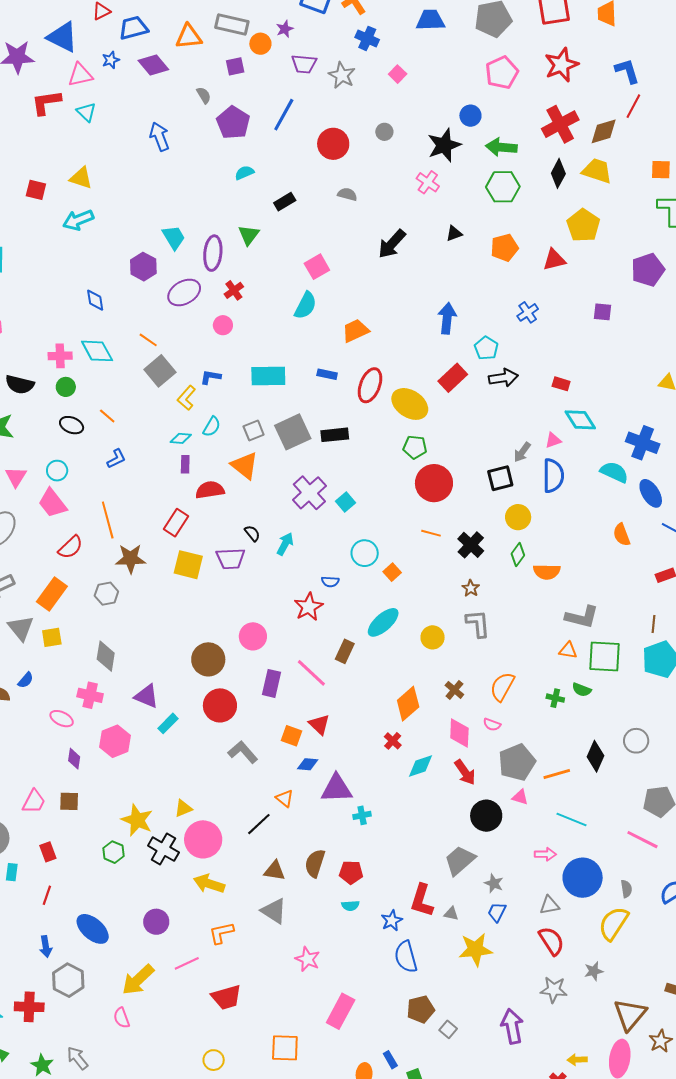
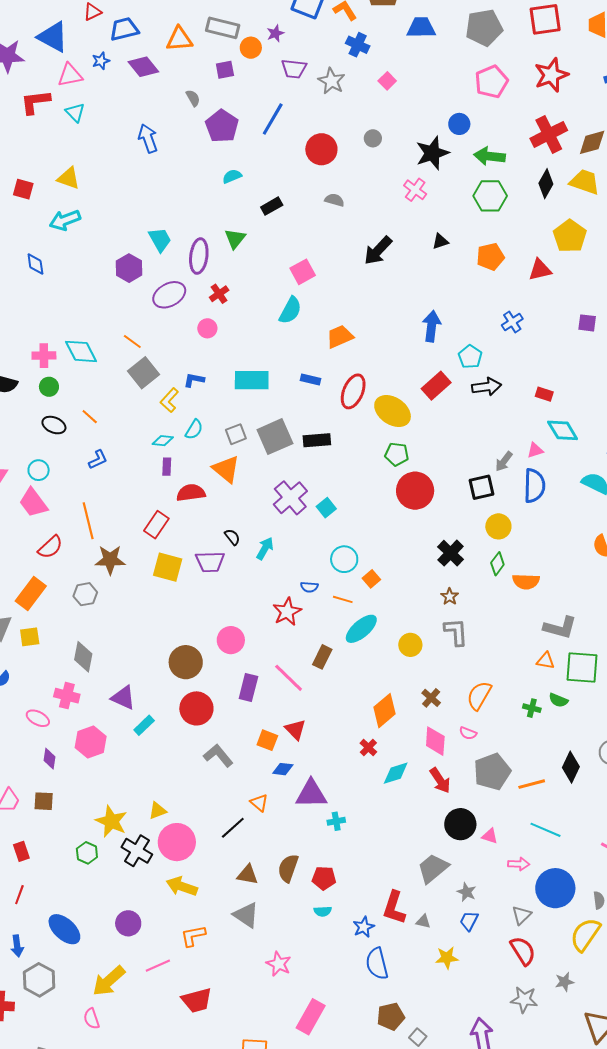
blue diamond: (95, 300) -> (35, 264), moved
orange line: (431, 533) -> (343, 599), moved
pink triangle: (520, 797) -> (490, 836), moved
gray triangle: (549, 905) -> (522, 915), turned -35
yellow star: (475, 949) -> (447, 958), size x0.7

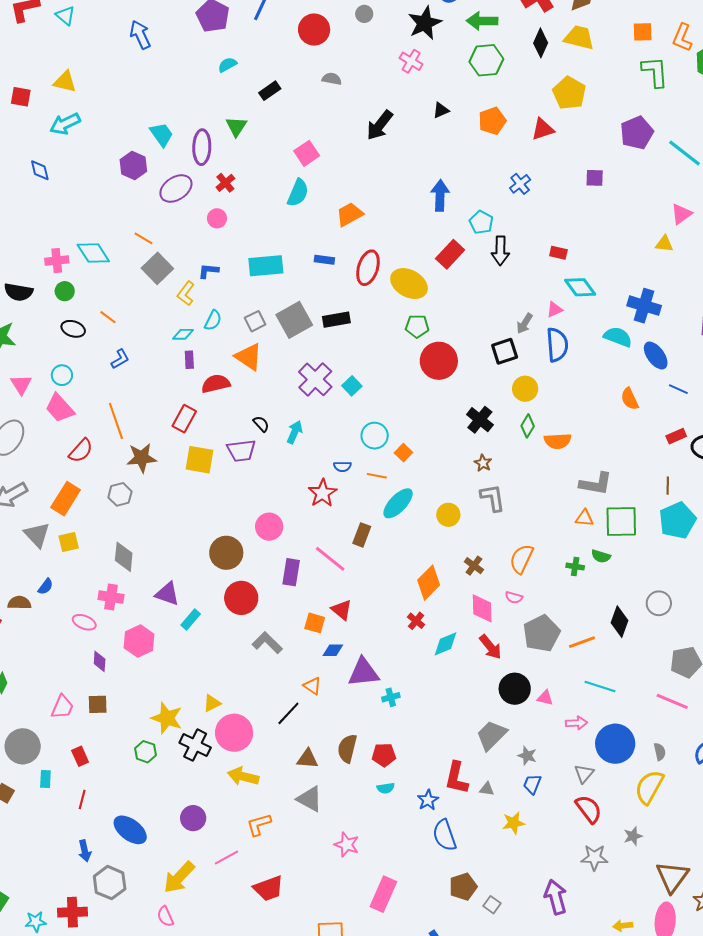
black arrow: (487, 387) -> (500, 251), turned 104

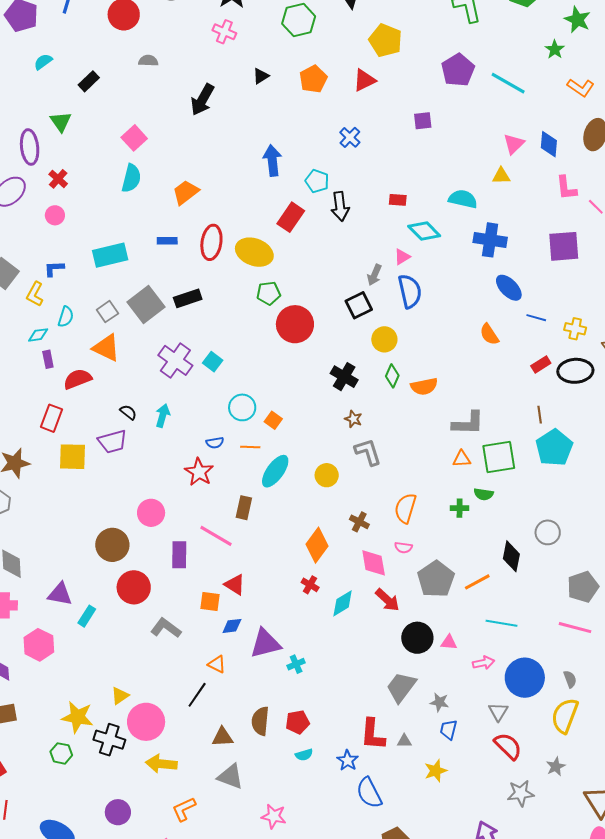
cyan semicircle: (618, 337) -> (463, 199), moved

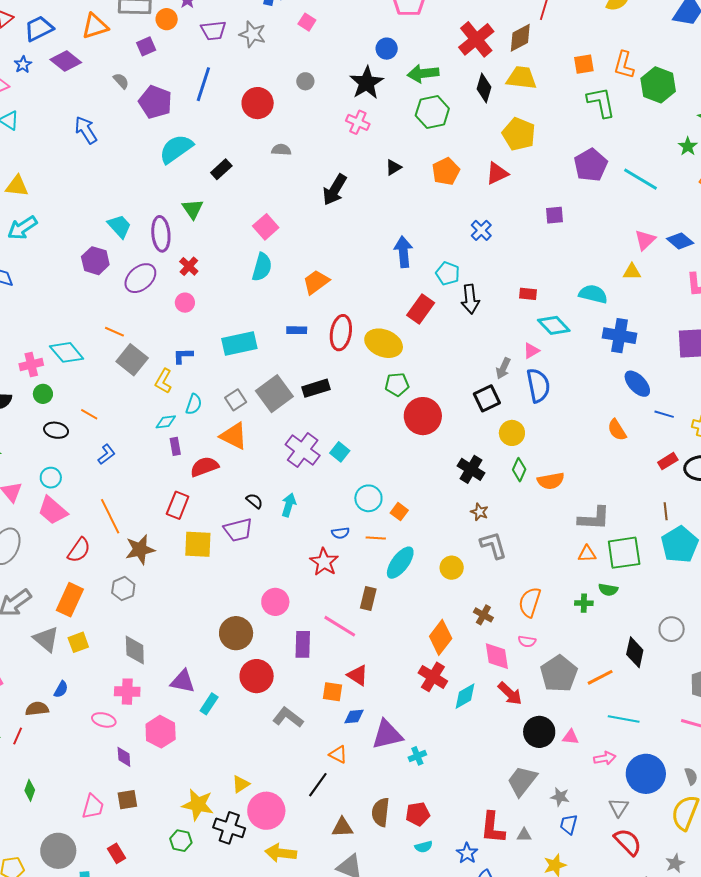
cyan semicircle: (43, 62) -> (176, 149), size x1.8
blue diamond: (549, 144) -> (680, 241), turned -56
red cross: (310, 585) -> (433, 677), size x1.6

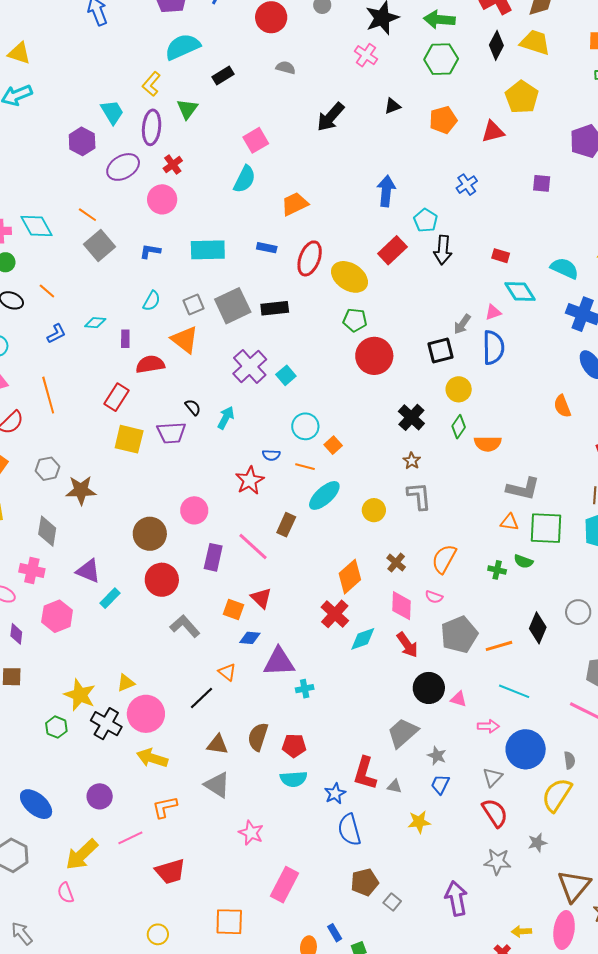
pink circle: (185, 303) -> (162, 199), size x1.5
yellow L-shape: (163, 381) -> (151, 84), moved
cyan diamond: (166, 422) -> (95, 323), moved
brown star: (140, 550) -> (81, 490), moved
cyan semicircle: (424, 847) -> (294, 779), size x1.5

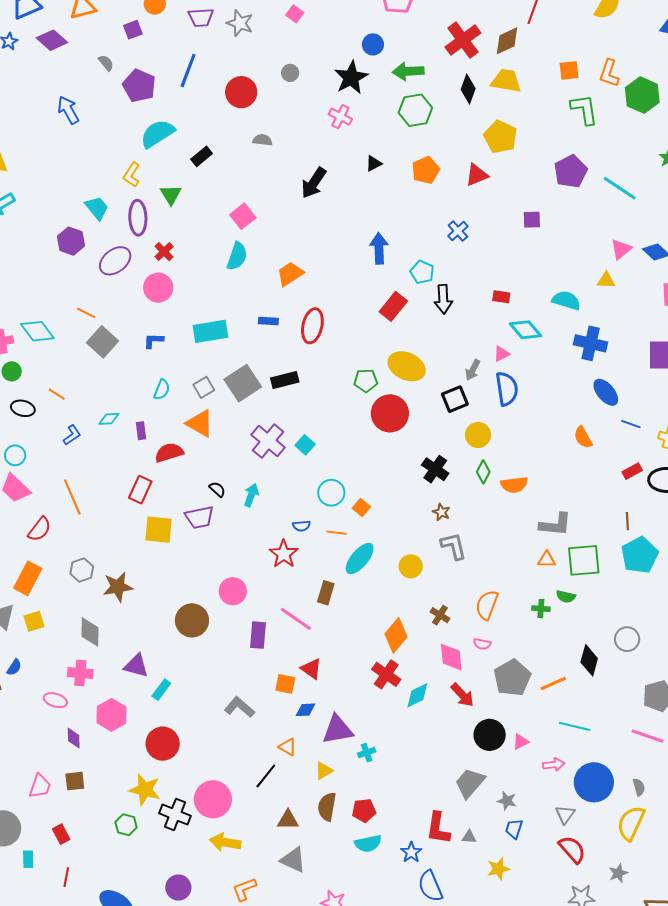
yellow ellipse: (349, 277) -> (407, 366), moved
red circle: (162, 580) -> (163, 744), moved
yellow triangle: (126, 683) -> (324, 771), moved
pink triangle: (459, 699) -> (521, 742), turned -36

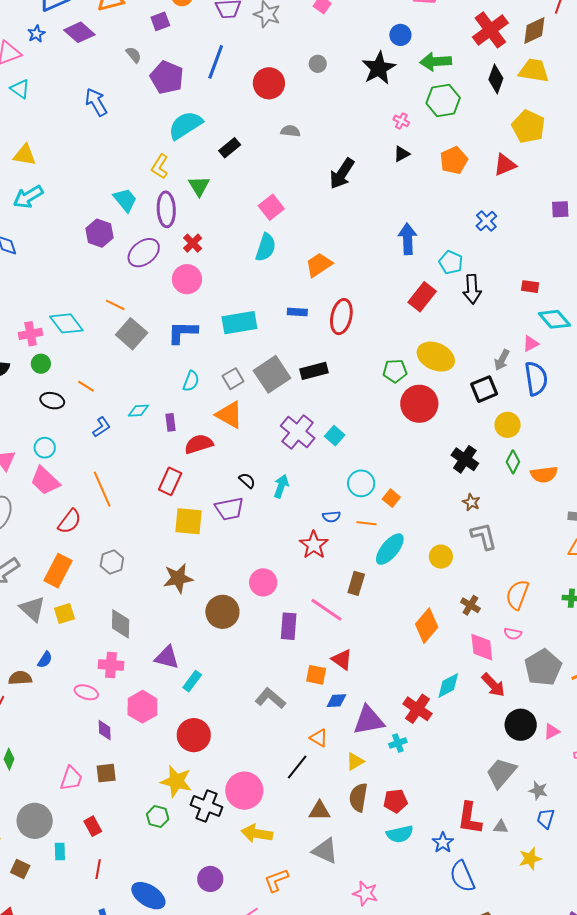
pink cross: (340, 117) -> (401, 121), moved, size x0.7
blue L-shape: (153, 341) -> (183, 332), size x1.5
brown star: (118, 587) -> (178, 578), moved
red cross: (386, 674) -> (417, 709), moved

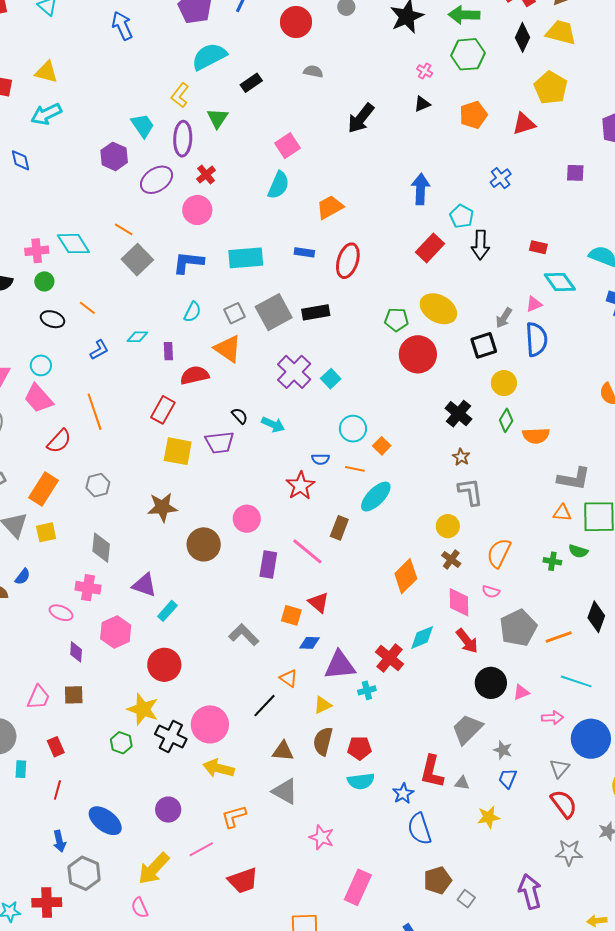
cyan arrow: (281, 486) -> (273, 424), turned 90
yellow circle: (441, 557) -> (448, 526), moved

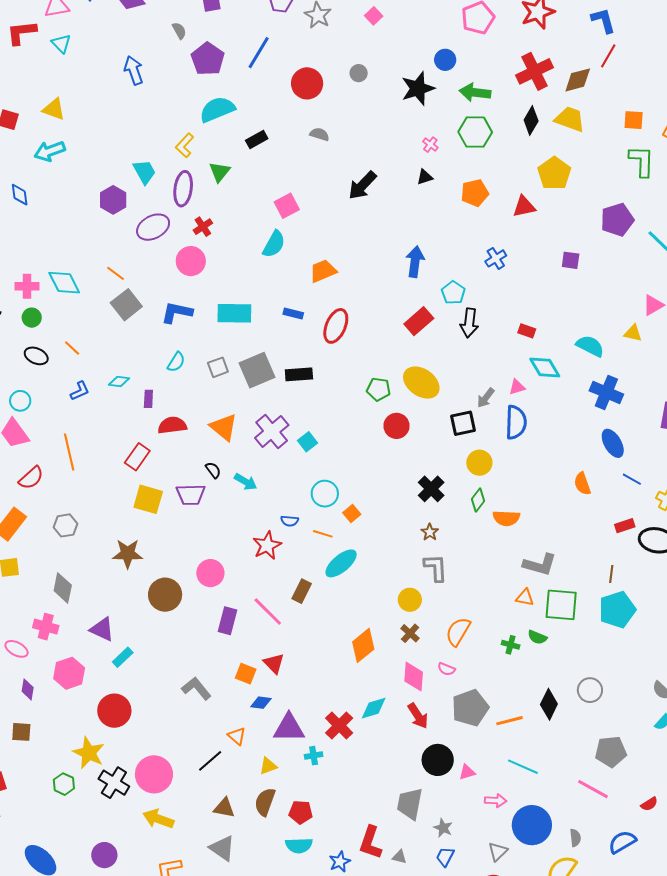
orange triangle: (228, 349) -> (224, 427), moved
red circle: (418, 354) -> (396, 426), size x0.7
gray trapezoid: (467, 729) -> (410, 804), turned -40

